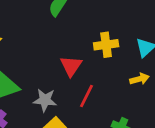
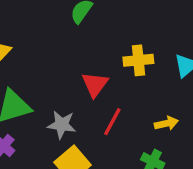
yellow arrow: (139, 79) -> (166, 123), moved

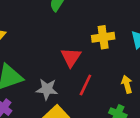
yellow arrow: (166, 123) -> (127, 84), turned -90

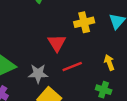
red line: (85, 85) -> (72, 67), turned 48

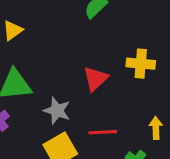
red line: (72, 67) -> (103, 132), moved

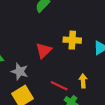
red line: (103, 132) -> (59, 86), moved, turned 30

